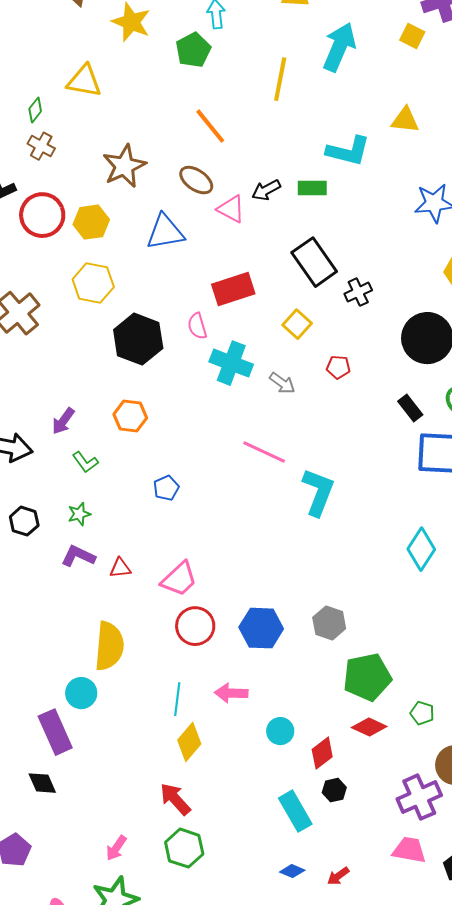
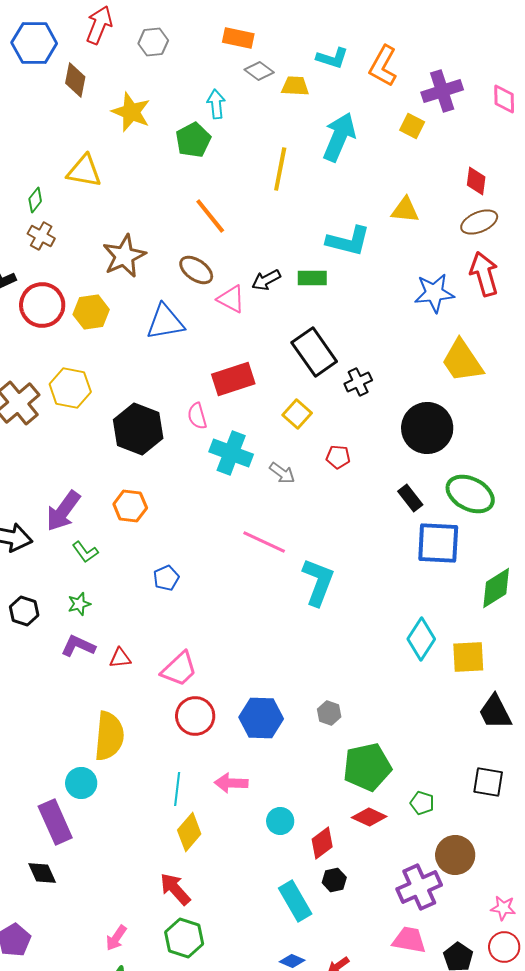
yellow hexagon: (93, 283) -> (70, 388), moved
purple arrow: (63, 421) -> (63, 511), size x1.5
gray hexagon: (329, 623) -> (329, 713), size x0.7

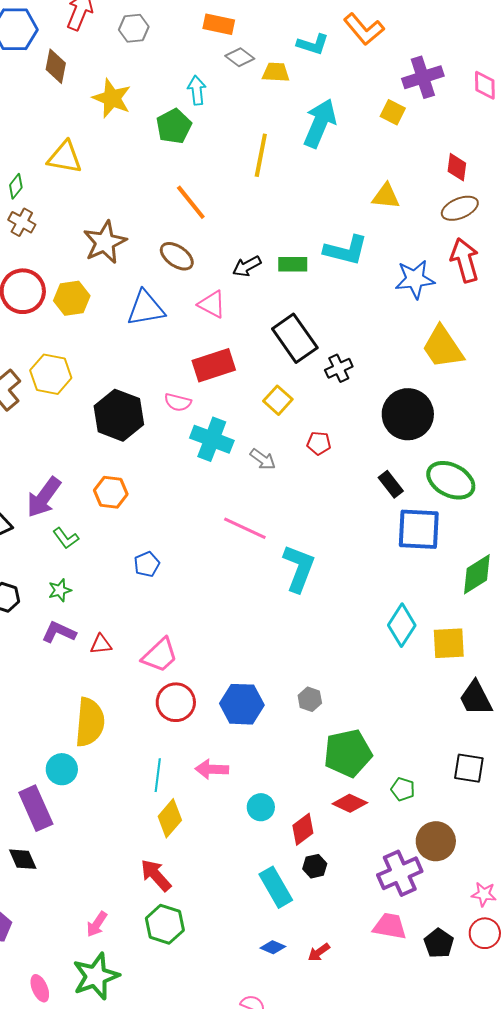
orange L-shape: (383, 66) -> (364, 29), moved, turned -69
cyan L-shape: (348, 241) -> (346, 250), moved
pink triangle: (231, 299) -> (212, 304), moved
pink semicircle: (197, 416) -> (178, 402), turned -60

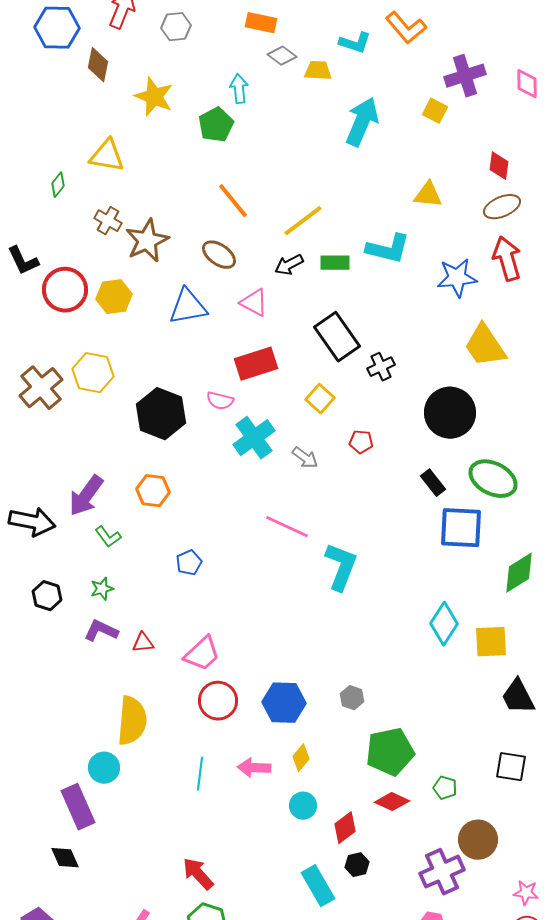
yellow line: (261, 155) -> (303, 221), moved, turned 42
brown cross: (22, 222) -> (108, 221), moved
cyan cross: (212, 439) -> (254, 438), turned 33
yellow diamond: (170, 818) -> (301, 758), moved, size x0.7

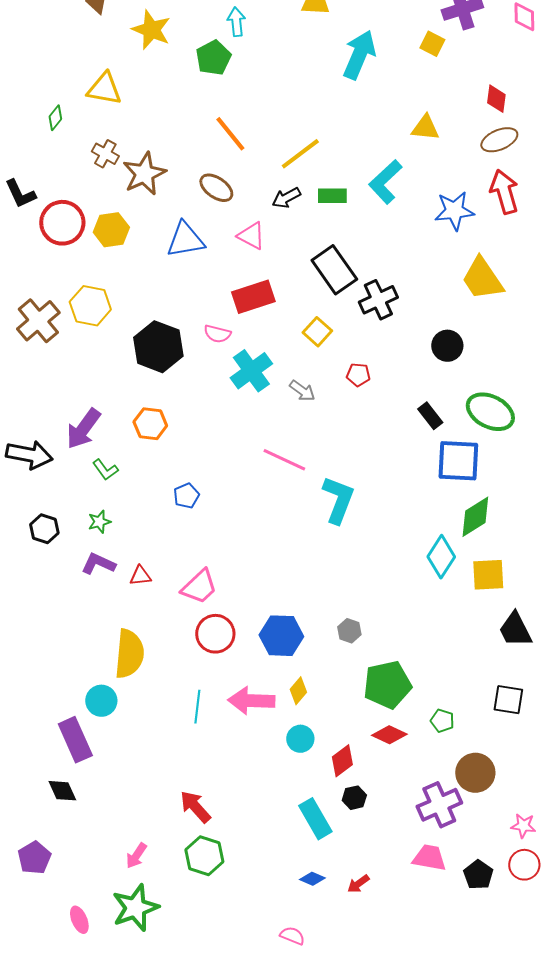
cyan L-shape: (388, 249) -> (385, 182), turned 123
black cross: (381, 367) -> (378, 300), size x1.4
black circle: (450, 413) -> (447, 346), size x0.6
green diamond: (519, 573) -> (475, 517), moved
pink arrow: (254, 768) -> (251, 701), size x1.4

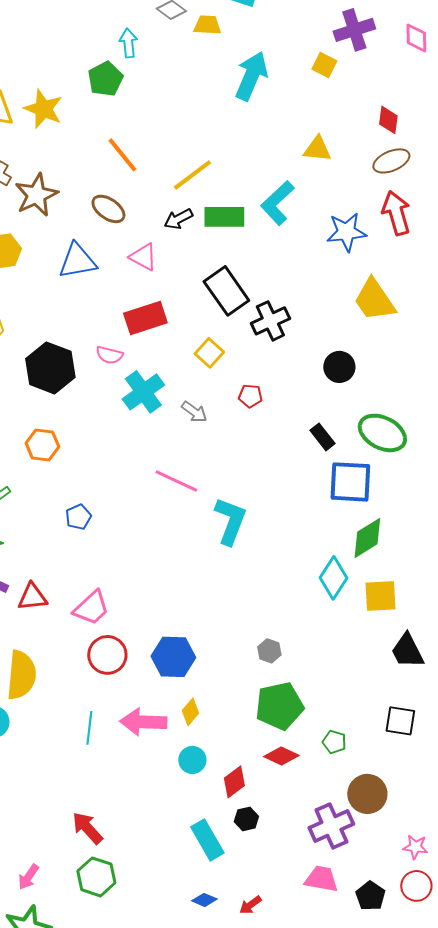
yellow star: (151, 30) -> (43, 109), moved
green rectangle: (332, 196) -> (224, 217), size x1.4
red triangle: (140, 576) -> (32, 597), size x1.4
gray hexagon: (349, 631) -> (269, 651), moved

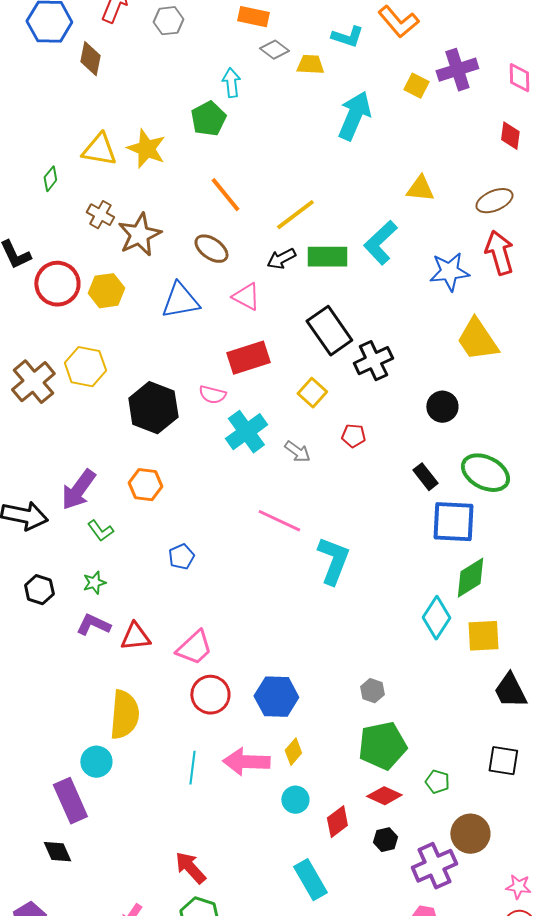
yellow square: (324, 65) -> (416, 86), moved
red diamond: (388, 120) -> (510, 136), moved
black hexagon: (246, 819) -> (385, 840), moved

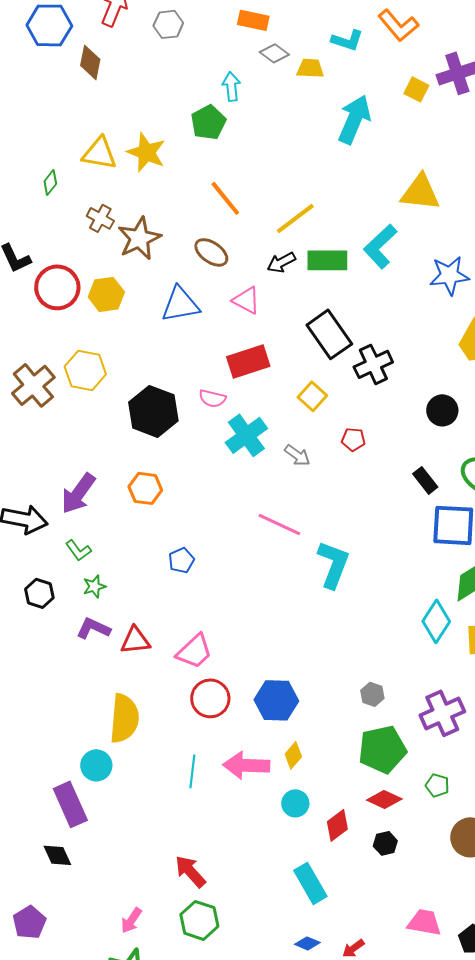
yellow triangle: (420, 189) -> (420, 192), size x1.4
green L-shape: (100, 531) -> (78, 550), moved
purple cross: (434, 866) -> (442, 713), moved

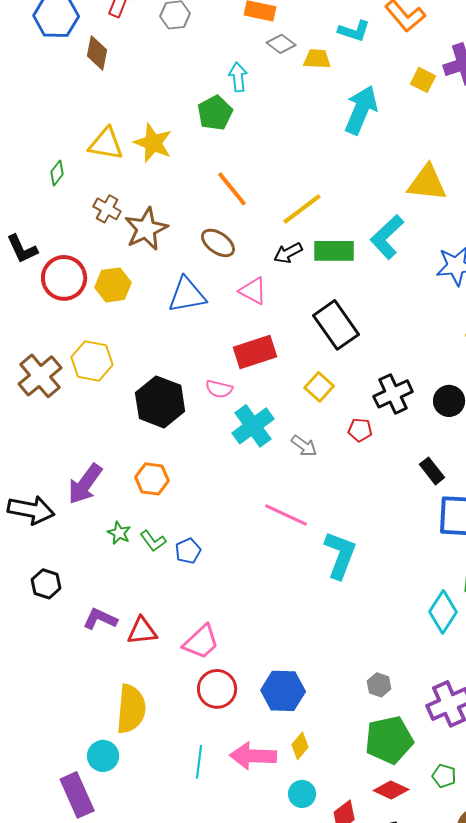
black cross: (373, 364) -> (393, 394), moved
green L-shape: (78, 550) -> (153, 541), moved
green star: (94, 586) -> (119, 533), moved, turned -30

